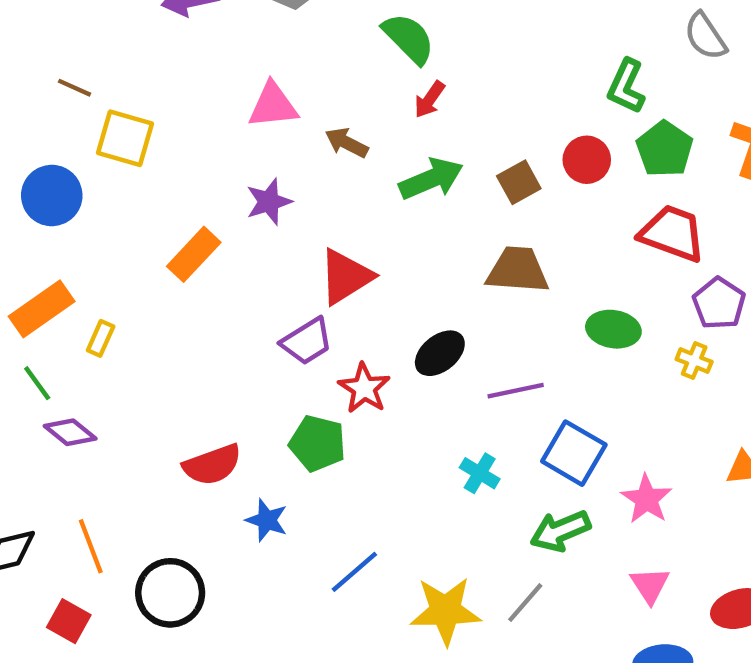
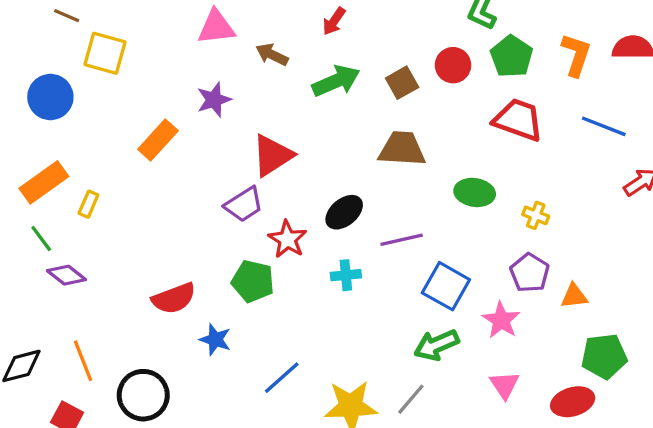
purple pentagon: (719, 303) -> (530, 273), moved
cyan cross: (480, 473) -> (346, 275), moved, turned -36

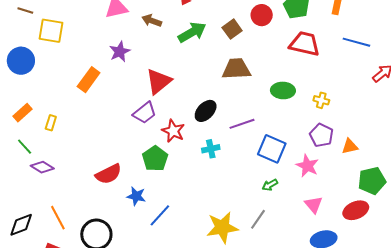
orange rectangle: (44, 182) -> (23, 113), size x0.7
green pentagon: (253, 281) -> (155, 159), turned 30
green arrow: (436, 345) -> (270, 185), size x0.6
blue line: (282, 378) -> (160, 215), moved

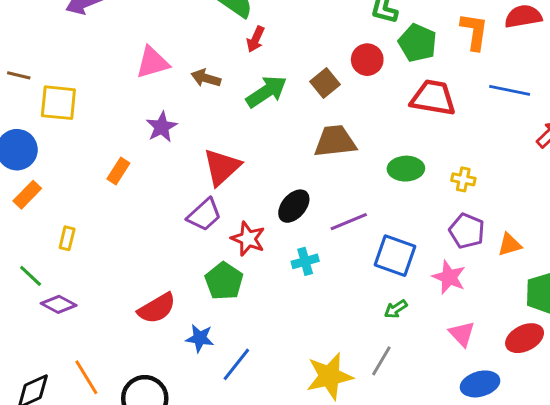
orange rectangle: (89, 80) -> (118, 171), size x0.7
orange rectangle: (23, 113) -> (27, 195), moved

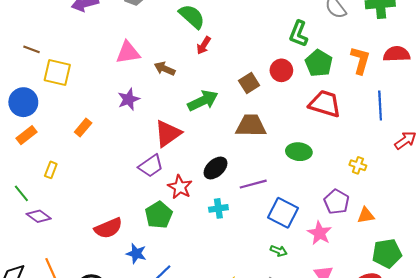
blue line: (510, 90) -> (380, 105), turned 68
green arrow: (266, 92) -> (203, 101), moved
orange rectangle: (118, 171) -> (83, 127), moved
yellow cross: (463, 179) -> (358, 165), moved
green arrow: (396, 309) -> (279, 251), turned -133

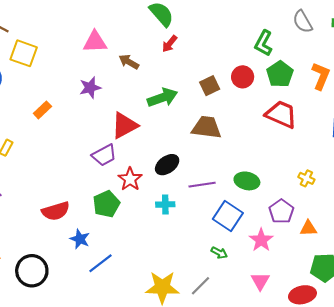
green ellipse: (299, 152) -> (247, 181), moved

